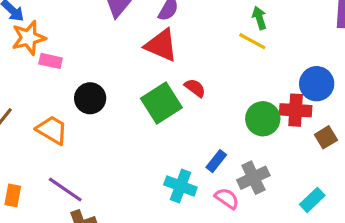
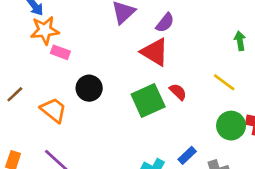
yellow line: (252, 41) -> (224, 82), moved

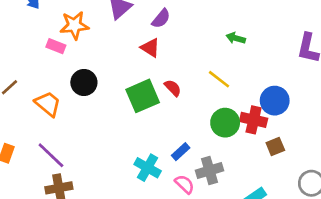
orange star: (45, 30) -> (74, 25), moved
green arrow: (240, 41) -> (236, 38), turned -66
red triangle: (155, 52) -> (150, 48), size x0.7

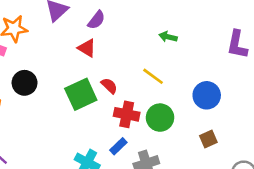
red cross: (254, 120) -> (127, 114), moved

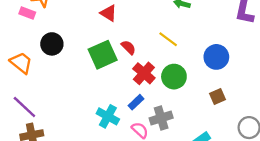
red cross: (127, 114) -> (144, 73), turned 30

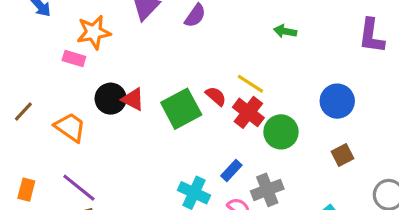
red triangle: (109, 13) -> (133, 99), moved
yellow line: (168, 39) -> (250, 84), moved
red cross: (144, 73) -> (248, 112), moved

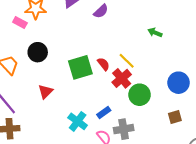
red triangle: (133, 99) -> (46, 91), moved, turned 35

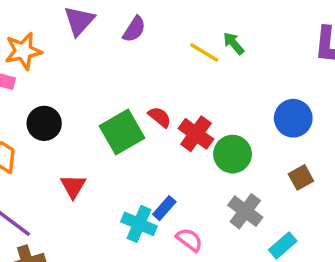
green arrow: (155, 33) -> (234, 43), turned 40
yellow line: (127, 61) -> (204, 52), moved
blue rectangle: (104, 112) -> (164, 208), moved
gray cross: (124, 129) -> (245, 211), moved, turned -30

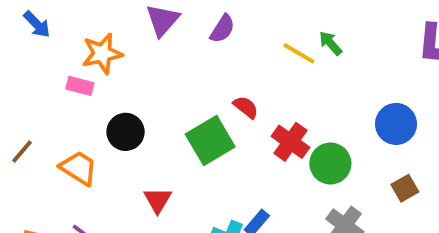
red semicircle: (160, 117) -> (246, 107), moved

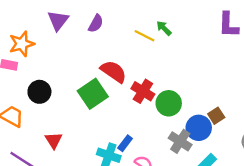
red semicircle: (246, 107) -> (114, 71), size x1.6
blue circle: (396, 124) -> (199, 128), moved
red triangle: (158, 200) -> (54, 140), moved

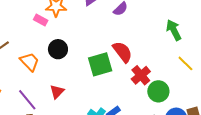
green arrow: (164, 28) -> (174, 30), size x1.5
yellow line: (144, 36) -> (185, 63), moved

